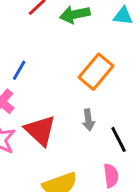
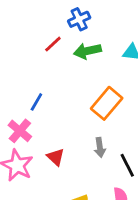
red triangle: (40, 130) -> (56, 157), size x0.6

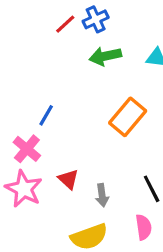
red line: (53, 44) -> (65, 24), moved
gray arrow: (100, 147) -> (102, 195), moved

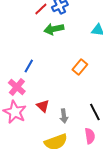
green arrow: (105, 56) -> (54, 29), moved
orange rectangle: (128, 117) -> (80, 67), size x0.7

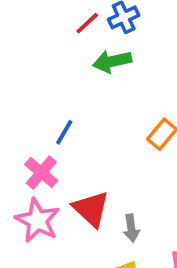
red triangle: (43, 106) -> (91, 209), size x1.5

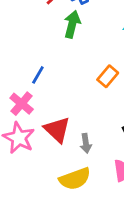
green arrow: (112, 61) -> (72, 24), turned 116

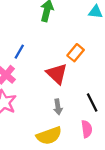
red triangle: (57, 130) -> (57, 74), moved

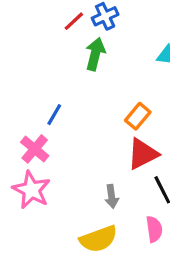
red triangle: (57, 74) -> (143, 154), moved, turned 50

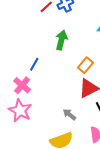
green arrow: (95, 54) -> (61, 40), moved
gray arrow: (112, 196) -> (69, 114), turned 136

